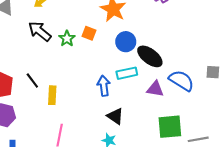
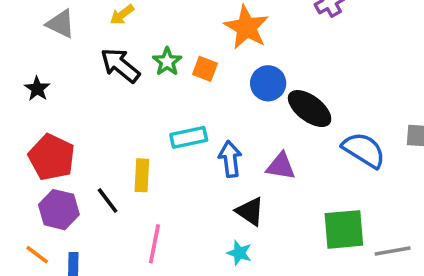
green star: (67, 39) -> (167, 62), moved
cyan rectangle: (127, 73) -> (189, 137), moved
black line: (32, 81) -> (108, 201), moved
purple triangle: (155, 89) -> (281, 166), moved

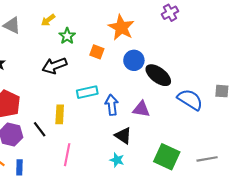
green star: (167, 62) -> (67, 36), moved
black arrow: (120, 65) -> (54, 66), moved, turned -60
green square: (344, 229) -> (167, 157), moved, turned 30

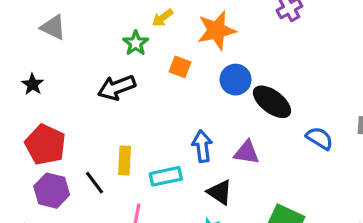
yellow arrow: (48, 20) -> (163, 18), moved
orange star: (121, 27) -> (217, 30), turned 30
cyan rectangle: (87, 92) -> (166, 176), moved
blue semicircle: (190, 100) -> (320, 138), size x0.7

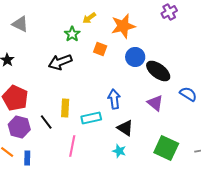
purple triangle: (247, 153) -> (155, 103), moved, turned 30

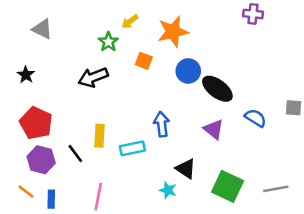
purple cross: (169, 12) -> (253, 14), moved, turned 35
black triangle: (125, 128) -> (186, 169), moved
pink line: (72, 146) -> (98, 197), moved

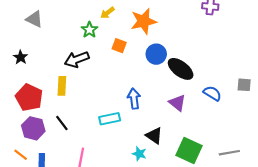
yellow rectangle: (99, 136) -> (62, 86), moved

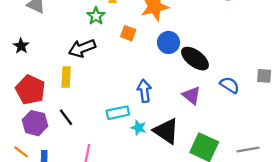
black triangle: (154, 136) -> (166, 131), size x1.4
cyan star: (139, 154) -> (139, 128), moved

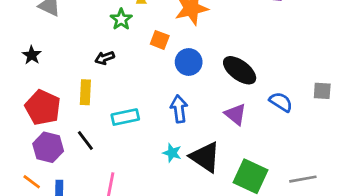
blue circle: (169, 42) -> (189, 62), moved
black arrow: (82, 48) -> (105, 58), size x0.6
cyan rectangle: (118, 113) -> (125, 117), moved

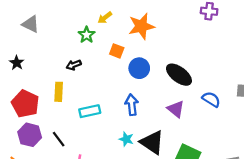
black line: (85, 140) -> (59, 139), moved

